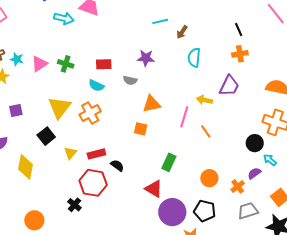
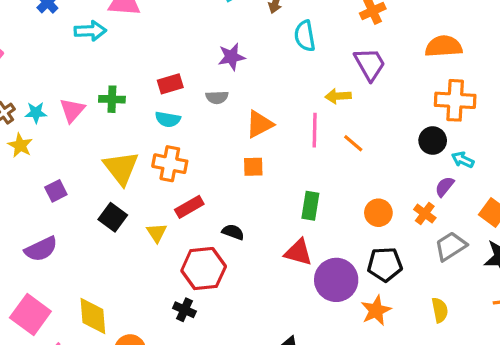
purple trapezoid: (229, 86) -> (370, 64), turned -40
orange cross: (90, 113) -> (170, 164), turned -35
red rectangle: (96, 154) -> (189, 207), moved
yellow diamond: (25, 167) -> (93, 316), moved

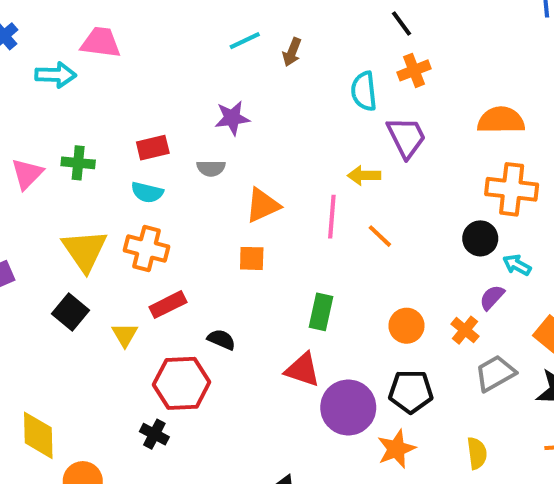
cyan semicircle: (305, 36) -> (364, 91), moved

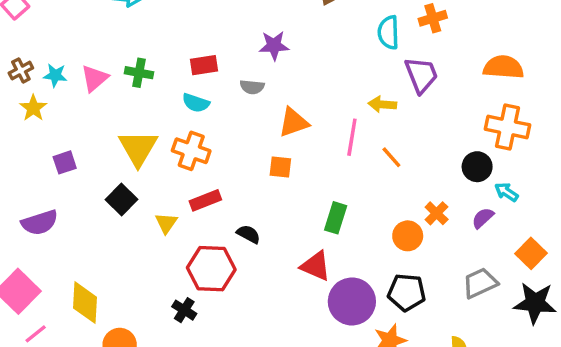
orange cross: (465, 330) -> (437, 213), moved

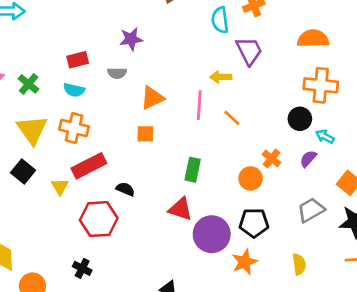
green cross: (139, 73) -> (29, 84), moved, turned 35
red rectangle: (205, 200) -> (89, 166), size x1.4
black cross: (184, 310) -> (82, 268), moved

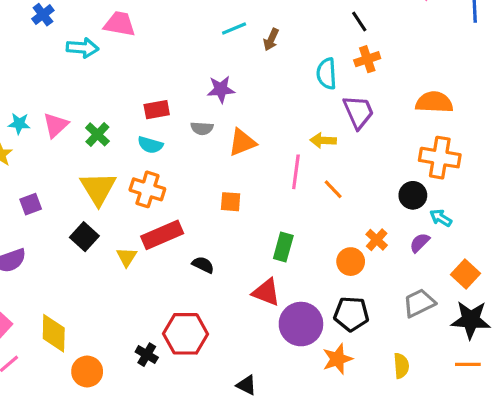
orange triangle: (152, 98) -> (242, 142), moved
red hexagon: (99, 219) -> (185, 334), moved

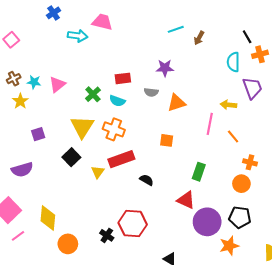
black line: (359, 21) -> (247, 37), moved
green cross: (97, 134) -> (93, 94), moved
orange cross: (377, 240) -> (250, 162), moved, turned -32

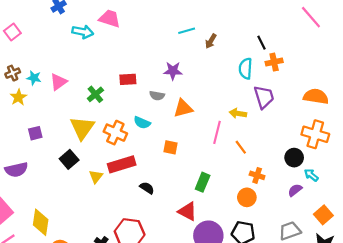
cyan semicircle: (117, 101) -> (142, 123), moved

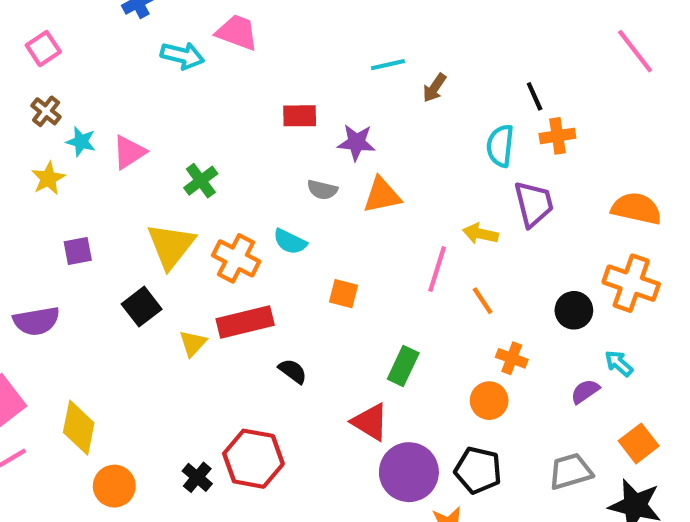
brown cross: (13, 73) -> (46, 111), moved, turned -32
red rectangle: (128, 79) -> (300, 116), moved
orange triangle: (183, 108) -> (382, 195), moved
black circle: (294, 158) -> (574, 310), moved

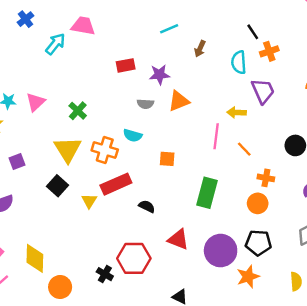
cyan arrow: (182, 56) -> (55, 44), turned -55
brown arrow: (434, 88) -> (200, 49), moved
green rectangle: (403, 366) -> (207, 193), size x1.4
red triangle: (370, 422) -> (178, 239), moved

